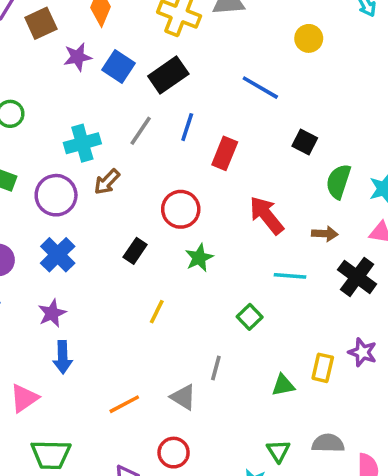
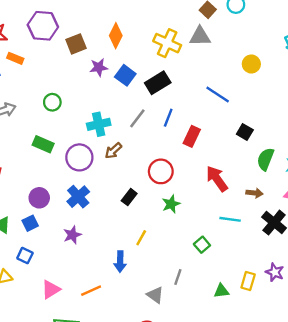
blue arrow: (63, 357) -> (120, 262), moved
orange line: (124, 404) -> (91, 291), moved

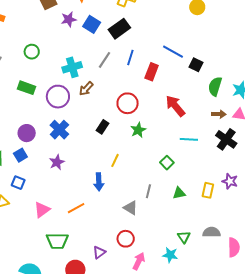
blue line: (218, 94) -> (173, 52), moved
brown arrow: (254, 193) -> (219, 114), moved
green triangle: (221, 291) -> (179, 193), moved

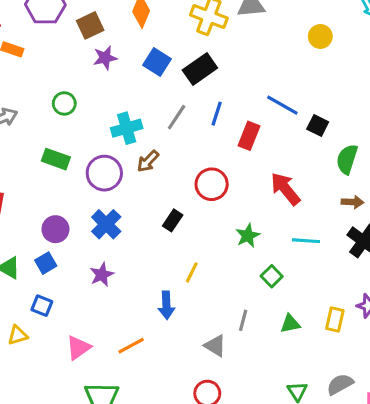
purple star: (69, 19) -> (105, 58), moved
green star: (138, 130) -> (248, 236), moved
gray semicircle: (212, 232) -> (340, 384), turned -30

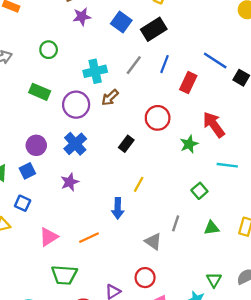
green star: (248, 236) -> (189, 144), moved

